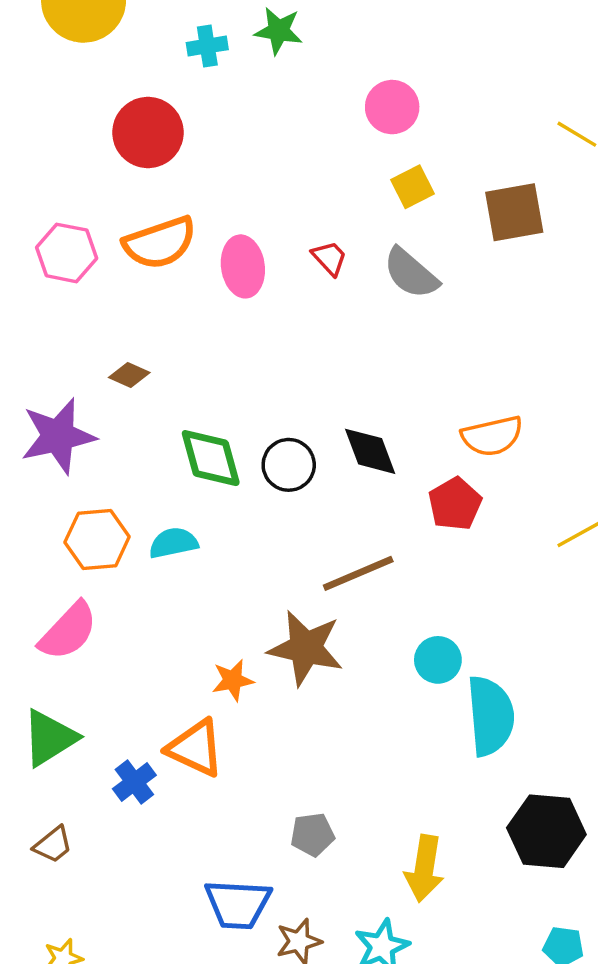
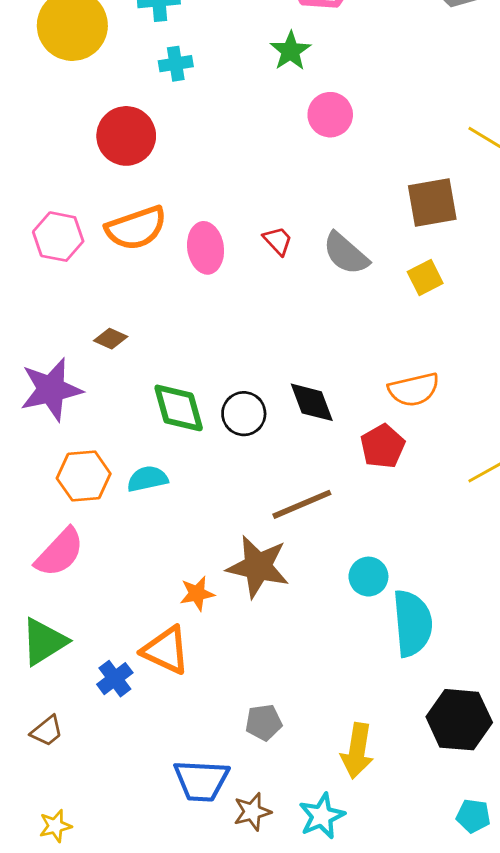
green star: (279, 31) -> (291, 51), moved, turned 30
yellow square: (412, 187) -> (425, 278), moved

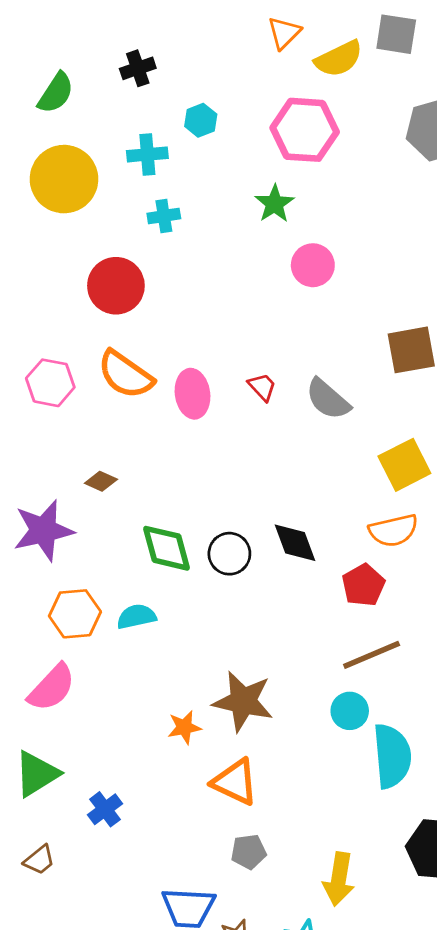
orange semicircle: (136, 228) -> (126, 375), turned 54
yellow square: (425, 278) -> (404, 465), moved, size x1.5
brown line: (302, 504) -> (372, 655), moved
orange triangle: (166, 650) -> (235, 782), moved

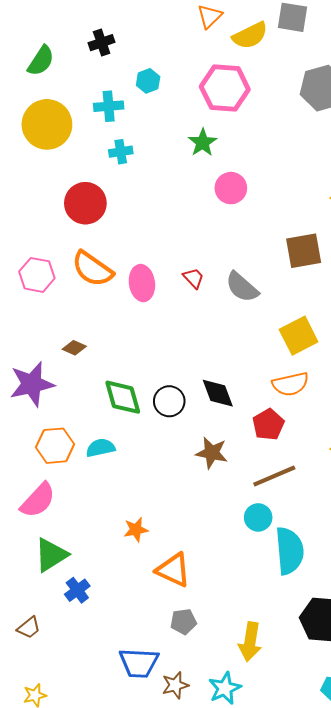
brown star: (243, 701) -> (212, 453), moved, size x0.7
green triangle: (37, 774) -> (51, 555), moved

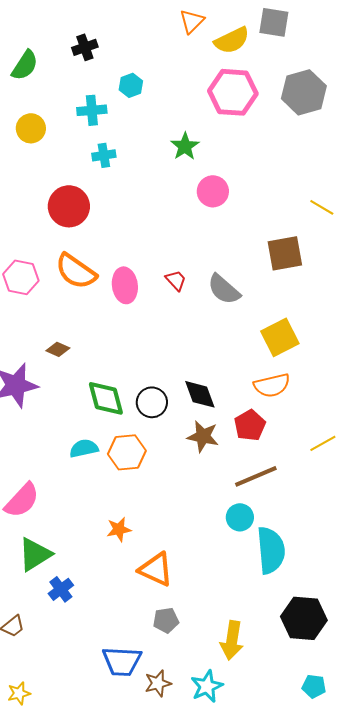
pink hexagon: (225, 88) -> (233, 92), moved
yellow circle: (47, 124) -> (31, 128), size x0.6
orange hexagon: (55, 446) -> (127, 452), moved
brown star: (212, 453) -> (203, 436), moved

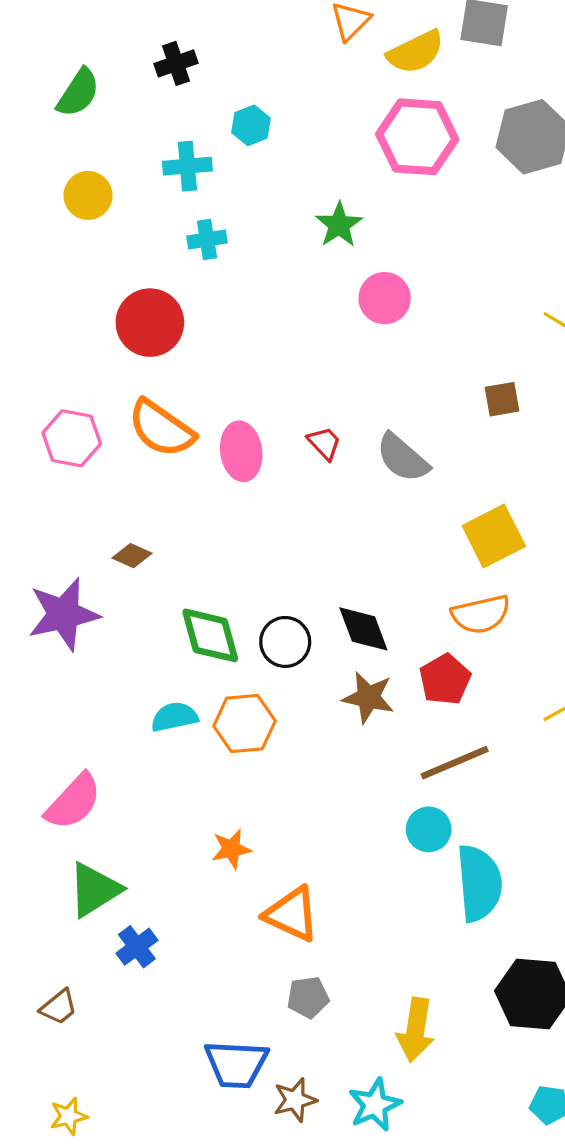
brown square: (285, 253) -> (502, 399), size x0.6

